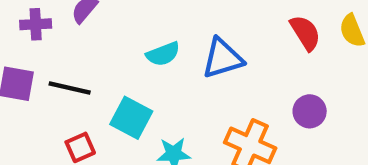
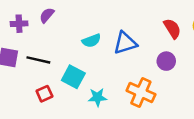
purple circle: (310, 111) -> (166, 61), moved

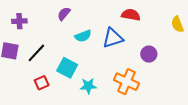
purple semicircle: (47, 15) -> (64, 14), moved
red semicircle: (172, 29) -> (131, 15), moved, turned -48
black line: (38, 60) -> (36, 53), turned -60

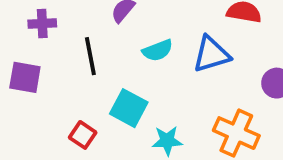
black line: (36, 53) -> (90, 56), moved, turned -54
red square: (42, 83) -> (83, 135), turned -32

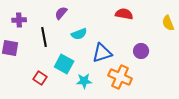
blue triangle: (211, 54) -> (102, 53), moved

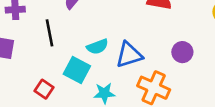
cyan semicircle: (79, 34) -> (97, 47), moved

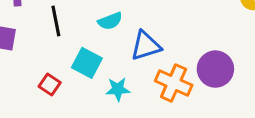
cyan semicircle: (97, 47) -> (110, 21), moved
purple circle: (182, 52) -> (215, 69), moved, size x1.5

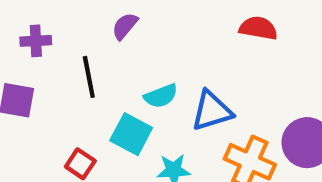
cyan semicircle: (110, 21) -> (161, 96), moved

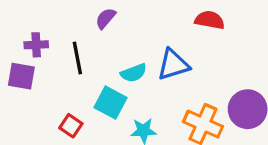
purple cross: (36, 41) -> (36, 45), moved
blue triangle: (212, 111) -> (173, 65), moved

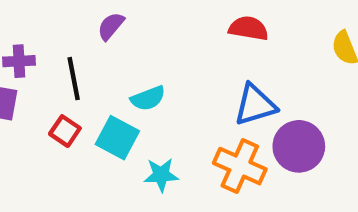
blue triangle: (173, 65) -> (255, 105), moved
red square: (71, 126) -> (65, 131), moved

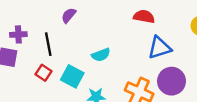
cyan semicircle: (148, 98) -> (101, 55), moved
blue triangle: (255, 105) -> (160, 48), moved

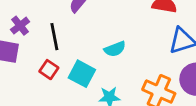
purple cross: (18, 34) -> (20, 26), turned -35

